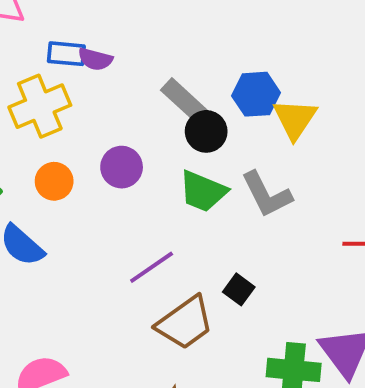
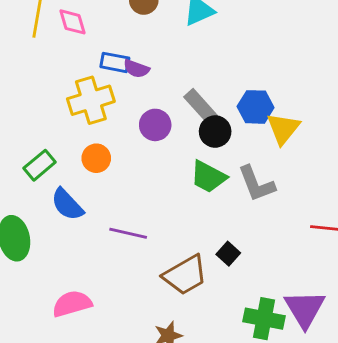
purple circle: (122, 167) -> (155, 125), moved
purple line: (152, 267) -> (128, 233), moved, turned 42

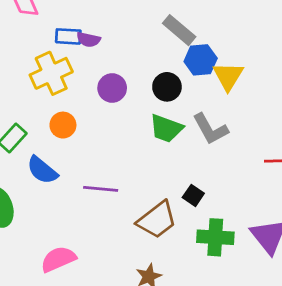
gray rectangle: (201, 107) -> (179, 30), moved
green cross: (264, 319) -> (215, 237), moved

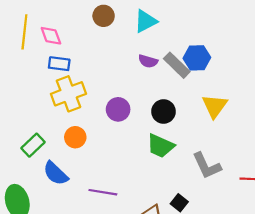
blue rectangle: (68, 36) -> (59, 64), moved
purple semicircle: (88, 40) -> (148, 61), moved
blue hexagon: (201, 60) -> (197, 58), moved
gray L-shape: (210, 129) -> (207, 166), moved

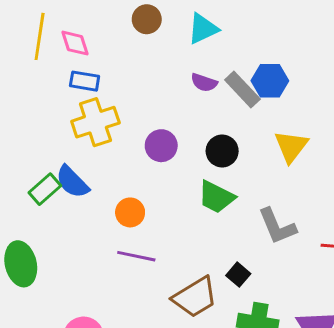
orange circle: (75, 137) -> (130, 212), moved
blue semicircle: (56, 173) -> (72, 182), moved

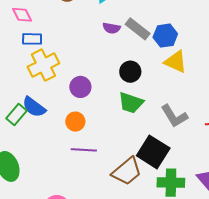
blue hexagon: (270, 81) -> (165, 36), moved
purple circle: (161, 146) -> (80, 87), moved
yellow triangle: (291, 146) -> (176, 62), turned -35
black square: (238, 275) -> (153, 152), size x2.0

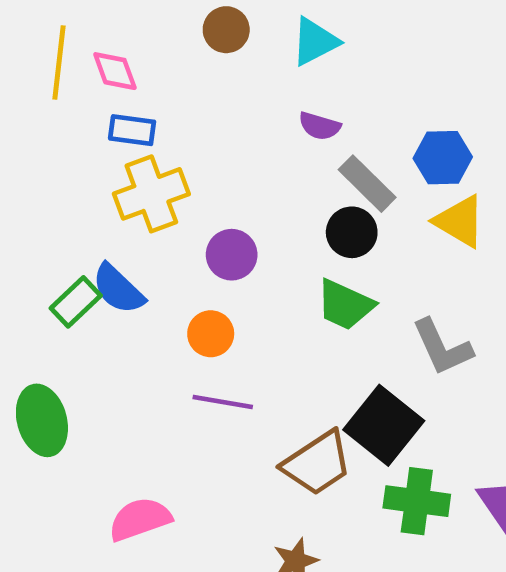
gray rectangle: (138, 29) -> (367, 184), moved

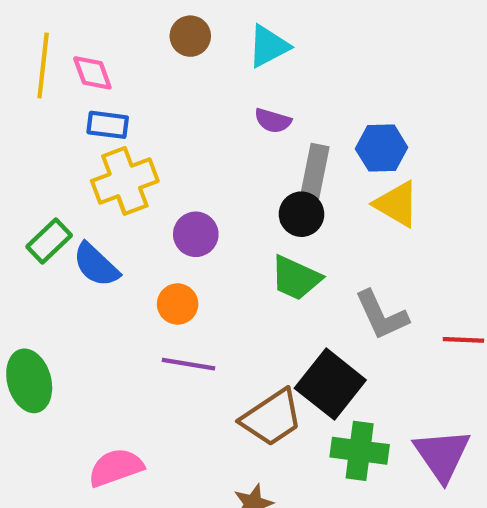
gray rectangle: (367, 184) -> (315, 171), turned 57
green rectangle: (76, 302) -> (49, 241), moved

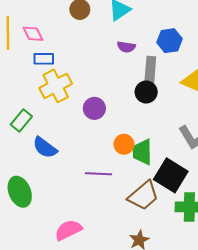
blue hexagon: (382, 148) -> (169, 41), moved
blue semicircle: (96, 265) -> (45, 148), moved
green trapezoid: (296, 278) -> (142, 152), moved, turned 72
orange circle: (178, 304) -> (124, 144), moved

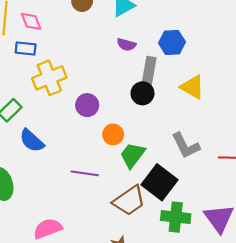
blue rectangle: (44, 59) -> (26, 48), moved
orange circle: (124, 144) -> (113, 134), moved
green trapezoid: (142, 152) -> (133, 155), turned 32

